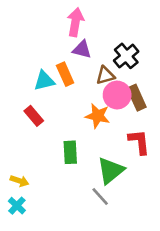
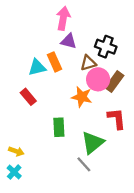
black cross: (126, 56) -> (106, 47), turned -30
brown rectangle: (137, 98) -> (114, 82), turned 60

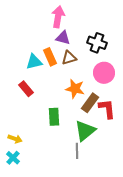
brown triangle: (88, 63) -> (69, 58), moved
pink circle: (98, 79) -> (104, 73), moved
brown rectangle: (114, 82) -> (90, 103), moved
gray line: (84, 164) -> (77, 151), turned 42

